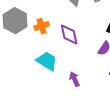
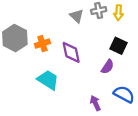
purple arrow: (75, 79) -> (95, 103), moved

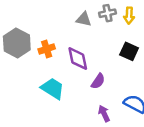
gray triangle: (77, 16) -> (84, 19), turned -32
purple semicircle: (107, 67) -> (98, 81), moved

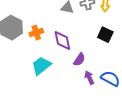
cyan trapezoid: (53, 88) -> (41, 66), turned -70
purple arrow: (104, 113) -> (89, 78), moved

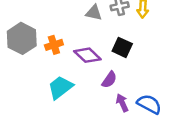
black square: (105, 35) -> (122, 47), moved
purple diamond: (62, 41) -> (87, 55), turned -35

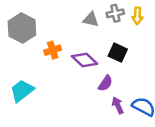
gray hexagon: (22, 38) -> (22, 28), moved
cyan trapezoid: (60, 87) -> (22, 91), moved

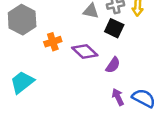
black square: (118, 53) -> (114, 28), moved
purple semicircle: (105, 83) -> (113, 65), moved

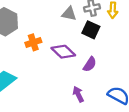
purple arrow: (118, 97) -> (78, 94), moved

